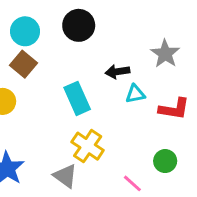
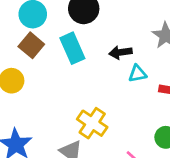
cyan rectangle: (77, 98) -> (72, 48), moved

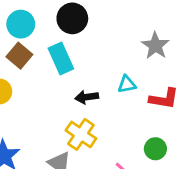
black arrow: (120, 52) -> (87, 97), moved

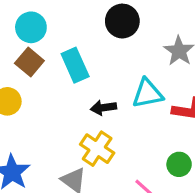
black circle: (72, 18) -> (122, 21), moved
cyan triangle: (127, 84) -> (148, 93), size x1.5

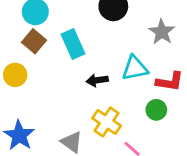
yellow cross: (97, 149) -> (107, 122), moved
green circle: (179, 164) -> (156, 110), moved

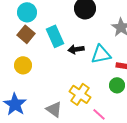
yellow circle: (15, 75) -> (23, 65), moved
black arrow: (97, 80) -> (76, 49), moved

